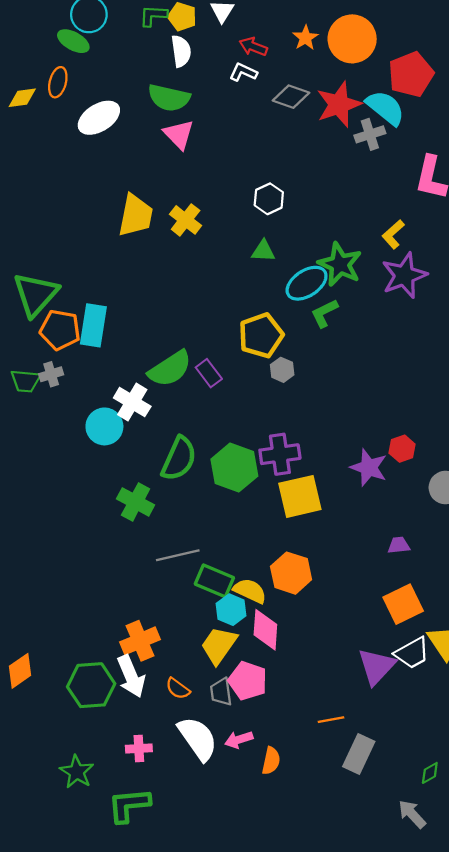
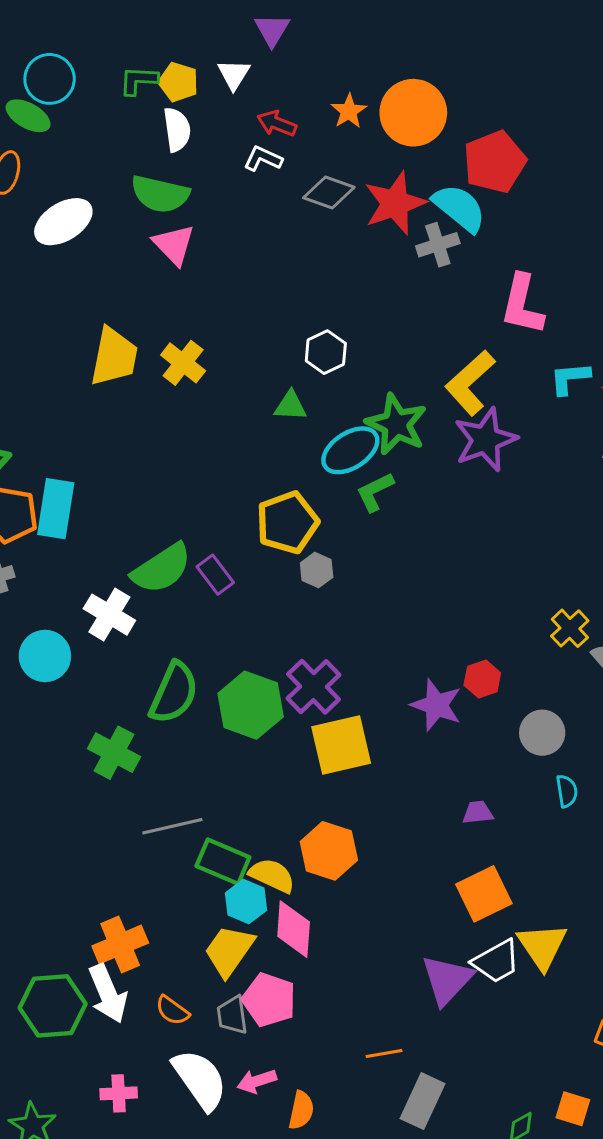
white hexagon: (269, 199) -> (326, 352), moved
yellow L-shape: (393, 234) -> (470, 383), size x1.6
cyan circle: (104, 426) -> (45, 656), moved
purple cross: (280, 454) -> (314, 687), turned -36

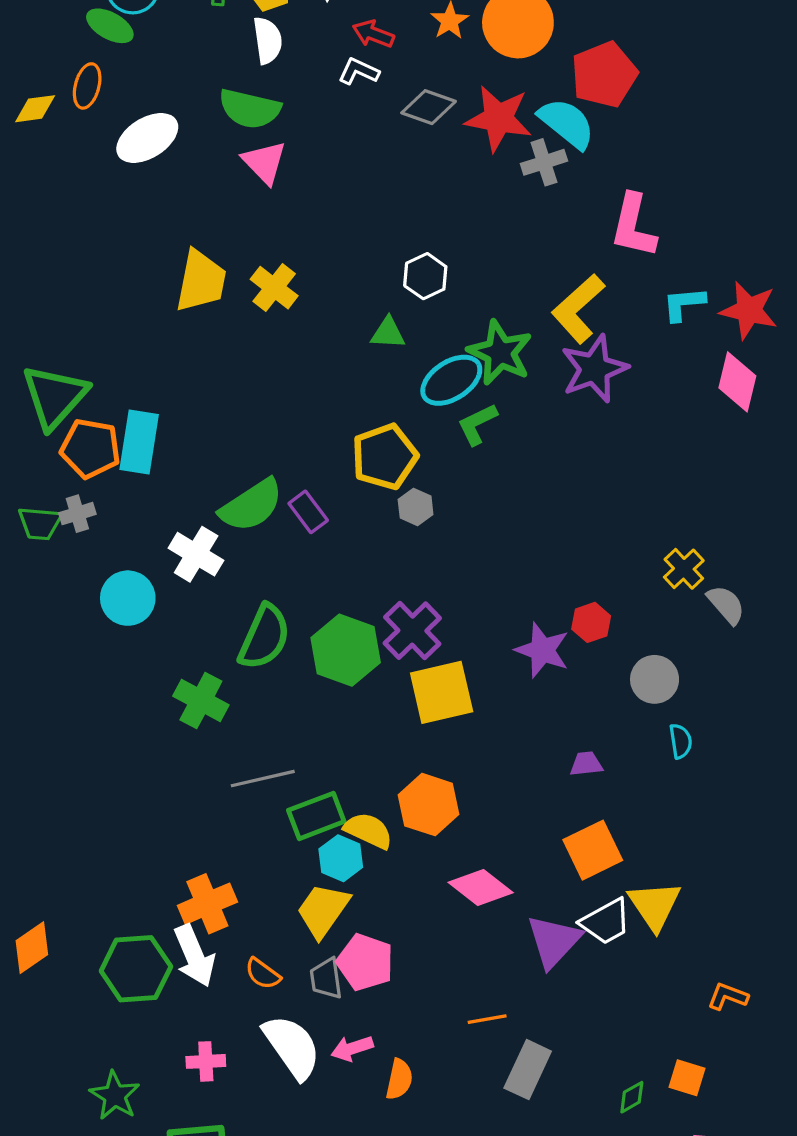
red star: (395, 203) -> (498, 118), turned 30
green rectangle: (223, 862) -> (316, 816), turned -44
pink diamond: (294, 929) -> (481, 887), moved, turned -56

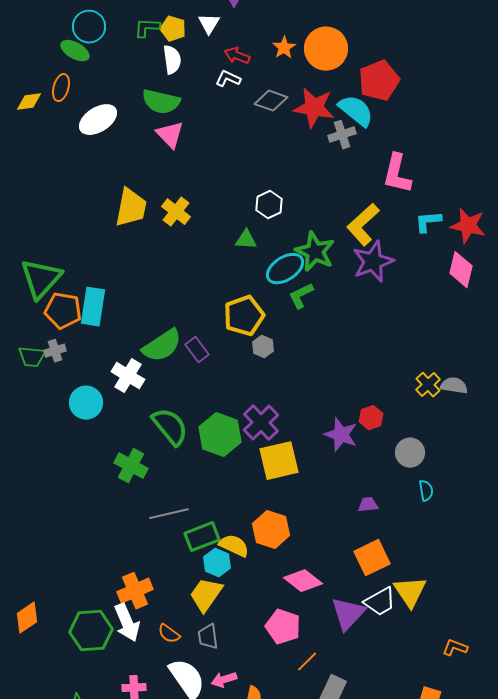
gray semicircle: (726, 605) -> (454, 386), moved, turned -40
green semicircle: (264, 637) -> (170, 427), turned -63
pink pentagon: (365, 962) -> (283, 627), moved
orange line: (487, 1019) -> (307, 662), turned -35

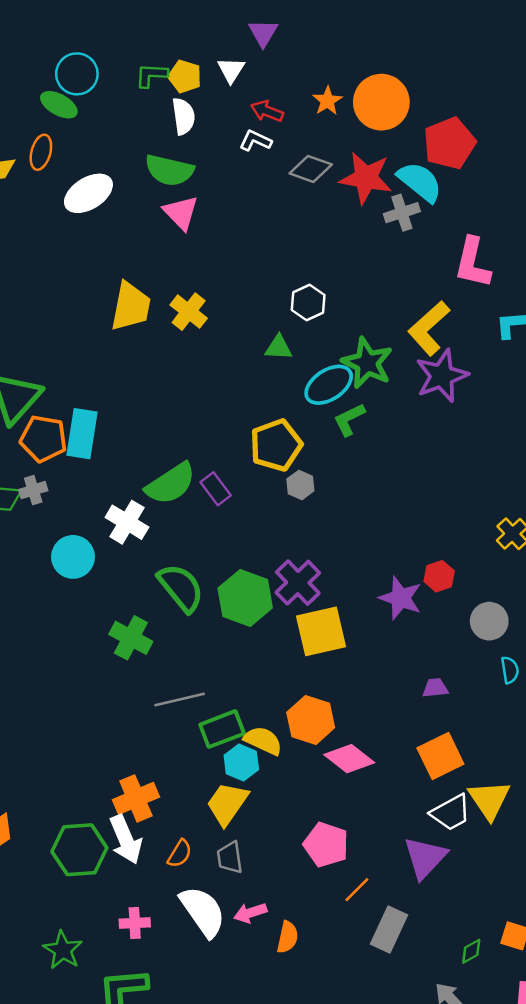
pink diamond: (303, 581) -> (349, 759), moved
purple triangle: (348, 614) -> (425, 857), moved
orange semicircle: (169, 634) -> (180, 854), turned -95

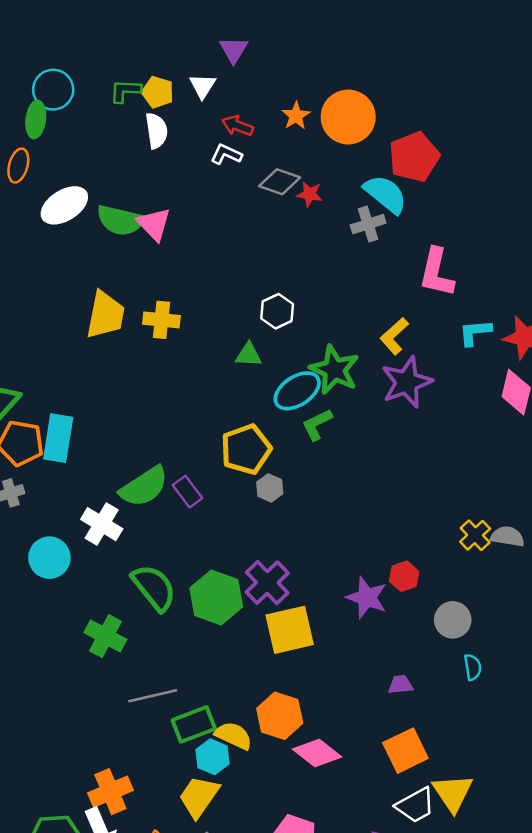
green ellipse: (59, 105) -> (36, 119), turned 68
green semicircle: (169, 170) -> (120, 220), moved
red star: (366, 178) -> (310, 194), moved, size x0.5
yellow cross: (189, 312) -> (161, 320), turned -32
yellow L-shape: (429, 328) -> (394, 336), size x0.7

